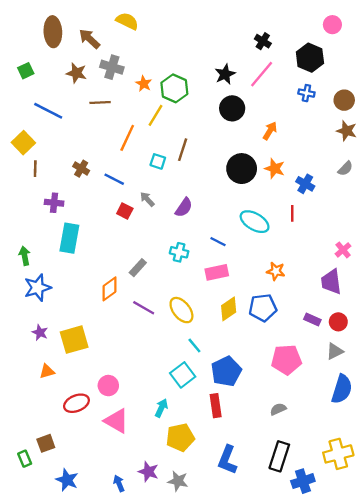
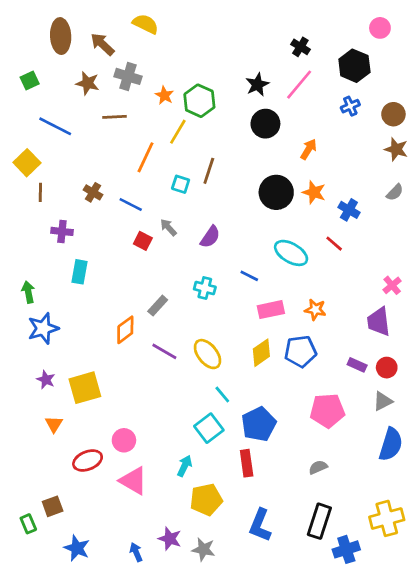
blue cross: (306, 93) -> (350, 106), turned -35
red line: (292, 213) -> (334, 244), turned -49
cyan rectangle: (69, 238) -> (79, 272), size x0.7
pink rectangle: (217, 272) -> (271, 310), moved
orange triangle: (47, 371) -> (54, 424), turned -42

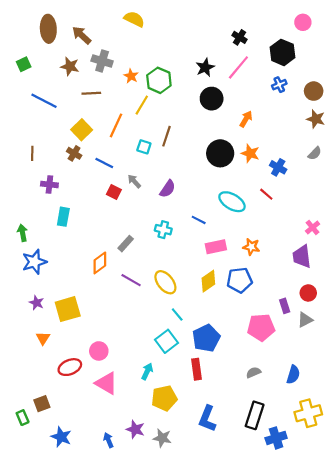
yellow semicircle: (146, 24) -> (134, 19), moved
yellow square: (27, 163) -> (82, 130), moved
purple rectangle: (357, 365) -> (285, 306), moved, turned 48
blue semicircle: (391, 444) -> (293, 375), moved, size x0.7

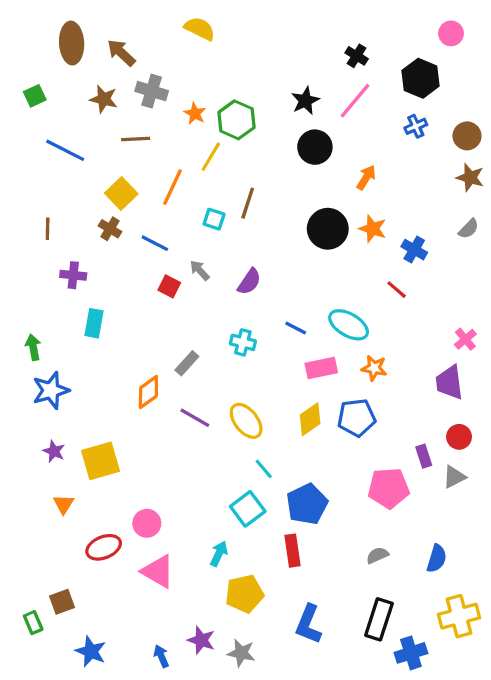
cyan ellipse: (232, 202) -> (349, 325), moved

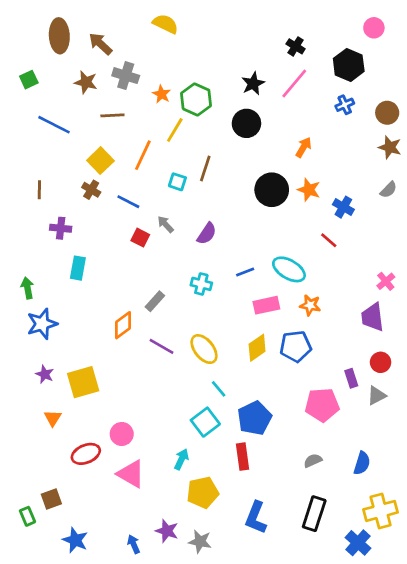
black circle: (315, 147) -> (246, 123), moved
blue line: (296, 328) -> (245, 272), turned -48
blue cross: (411, 653) -> (358, 543), moved, turned -30

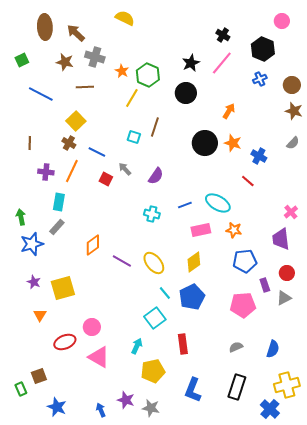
orange line: (143, 155) -> (72, 171), moved
gray rectangle: (155, 301) -> (57, 227), moved
blue pentagon: (296, 346) -> (245, 261), moved
blue pentagon: (254, 418) -> (192, 297), moved

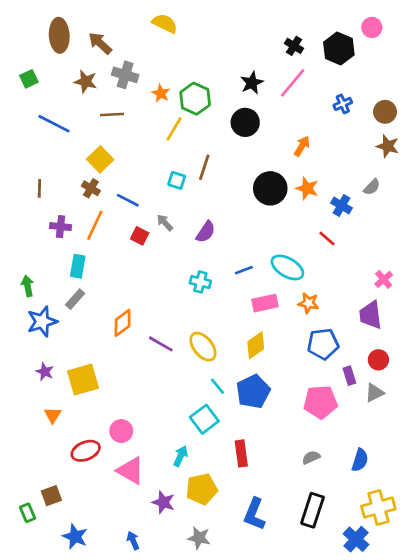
black hexagon: (263, 49) -> (339, 49), moved
gray semicircle: (293, 143) -> (372, 187), moved
purple star: (126, 400) -> (163, 502), moved

